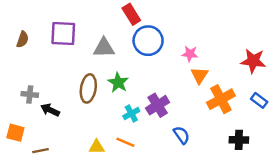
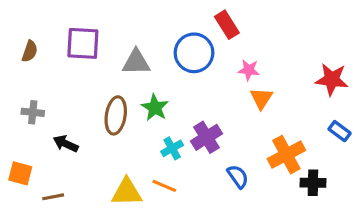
red rectangle: (131, 14) -> (227, 25), moved
gray cross: (30, 94) -> (33, 112), moved
orange cross: (221, 99) -> (286, 155), moved
yellow triangle: (97, 147) -> (127, 192), size x1.5

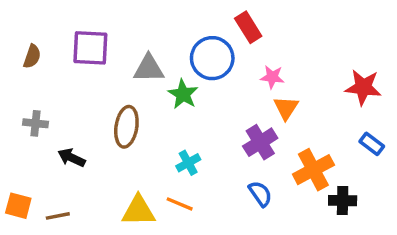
green star: (155, 108) -> (183, 94), moved
purple cross: (207, 137) -> (260, 142), moved
orange square: (20, 173) -> (18, 206), moved

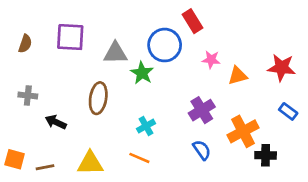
orange triangle: (286, 108) -> (238, 76), moved, turned 42
yellow triangle: (138, 211) -> (90, 163), moved

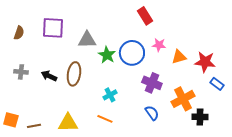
blue circle: (165, 45) -> (132, 53), moved
red star: (281, 68) -> (205, 62), moved
purple cross: (202, 110) -> (152, 83), turned -36
black arrow: (56, 122) -> (49, 76), moved

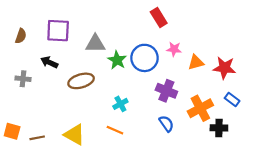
brown ellipse: (74, 74) -> (81, 81), turned 65
black arrow: (49, 76) -> (49, 62), moved
blue rectangle: (217, 84) -> (232, 100), moved
yellow triangle: (68, 123) -> (74, 135), turned 30

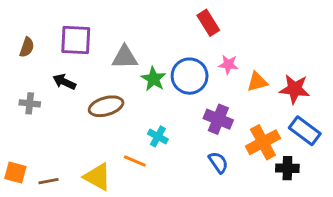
blue rectangle: (232, 100) -> (305, 131), size x1.5
cyan cross: (120, 104) -> (158, 136), turned -32
orange line: (115, 130) -> (135, 161), moved

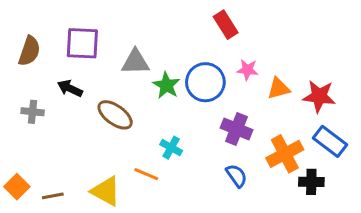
brown semicircle: (27, 47) -> (29, 51), size x1.4
brown ellipse: (106, 106) -> (115, 115), turned 52
orange square: (15, 172) -> (17, 187), turned 30

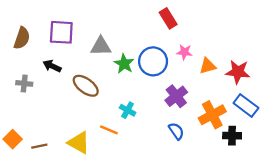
purple cross: (237, 129) -> (176, 96), turned 30

